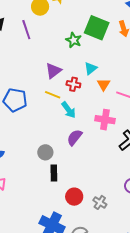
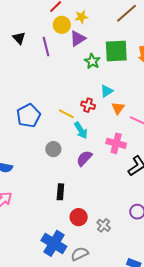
green square: (97, 28) -> (116, 51), turned -30
purple triangle: (53, 71) -> (78, 39), moved
blue pentagon: (15, 100) -> (29, 116), turned 30
gray circle: (45, 152) -> (53, 149), moved

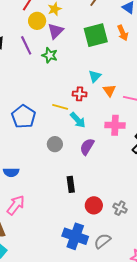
green star: (92, 61) -> (50, 55), moved

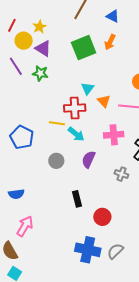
purple triangle: (56, 31) -> (43, 48), turned -36
orange arrow: (123, 33) -> (110, 42), turned 56
red cross: (80, 94) -> (75, 108), size x1.5
gray cross: (120, 208) -> (121, 174), moved

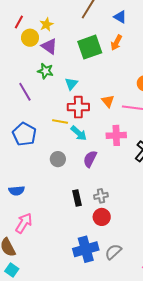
purple line: (16, 66) -> (25, 92), moved
cyan triangle: (88, 89) -> (71, 84), moved
gray cross: (121, 174) -> (101, 196), moved, turned -32
blue cross: (88, 250) -> (86, 249), turned -30

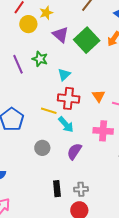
purple triangle: (49, 46) -> (61, 35), moved
green square: (90, 47) -> (87, 40), turned -30
purple line: (25, 92) -> (18, 64), moved

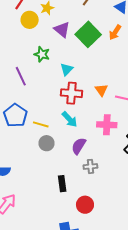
purple line: (18, 64) -> (21, 76), moved
yellow line: (49, 111) -> (41, 124), moved
gray cross: (81, 189) -> (90, 166), moved

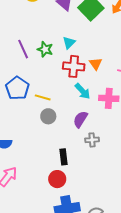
green star: (42, 54) -> (45, 49), moved
orange triangle: (101, 90) -> (96, 64), moved
cyan arrow: (70, 119) -> (82, 91), moved
red circle: (85, 205) -> (57, 179), moved

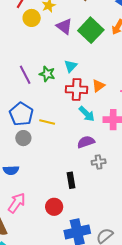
orange triangle: (96, 64) -> (98, 86), turned 32
gray circle: (48, 116) -> (23, 138), moved
purple semicircle: (80, 119) -> (86, 142), turned 42
red circle: (57, 179) -> (54, 207), moved

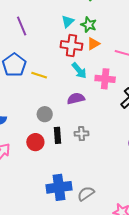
green star: (47, 74) -> (89, 25), moved
gray circle: (23, 138) -> (45, 114), moved
gray cross: (99, 162) -> (82, 134), moved
red circle: (54, 207) -> (35, 142), moved

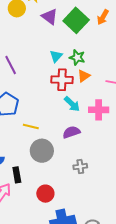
yellow line: (39, 75) -> (31, 127), moved
gray circle: (45, 114) -> (42, 151), size x1.5
black rectangle: (57, 135) -> (17, 175), moved
red circle: (35, 142) -> (45, 194), moved

